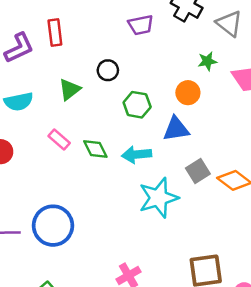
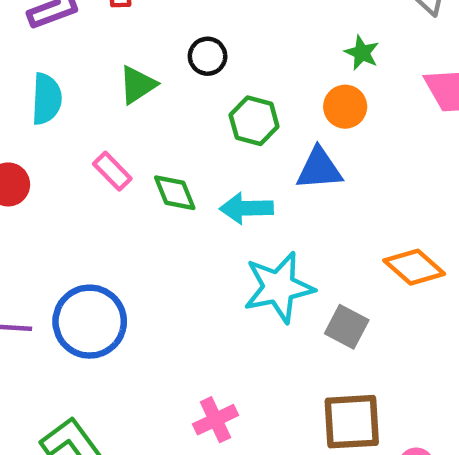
green star: (207, 61) -> (362, 53), moved, turned 30
cyan semicircle: (19, 102) -> (46, 99), turned -80
gray square: (198, 171) -> (347, 327), moved, turned -35

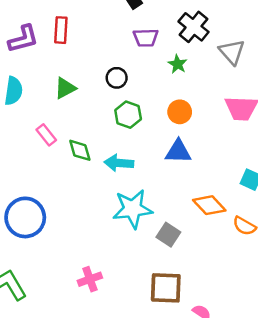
green star: (362, 53) -> (177, 64), moved
black circle: (208, 56) -> (117, 78), moved
blue triangle: (319, 169) -> (178, 151), moved

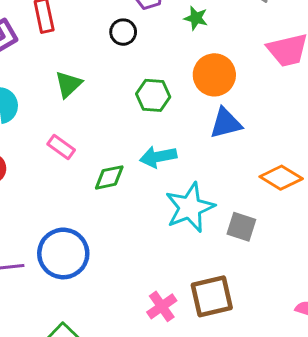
black circle: (117, 78) -> (123, 32), moved
orange circle: (180, 112) -> (214, 75), size x1.4
green diamond: (80, 150) -> (109, 177), moved, turned -70
brown square: (166, 288) -> (212, 296), moved

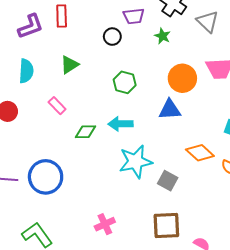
orange circle: (214, 75) -> (182, 78), moved
brown square: (212, 296) -> (166, 225), moved

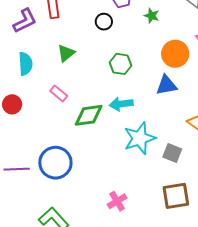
green diamond: (85, 132) -> (89, 115), size x1.4

